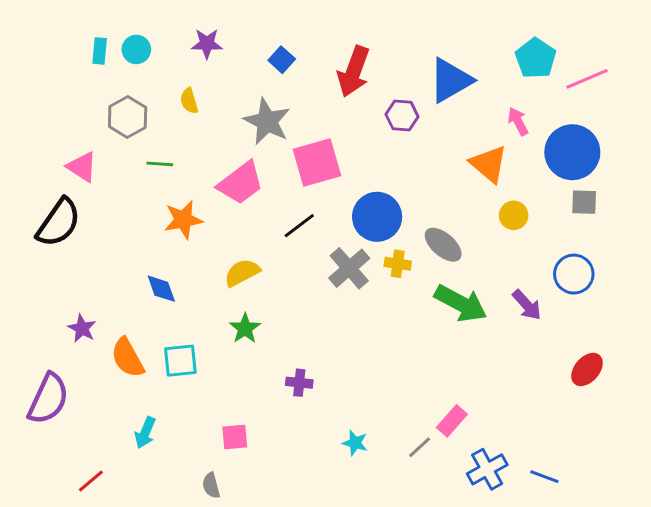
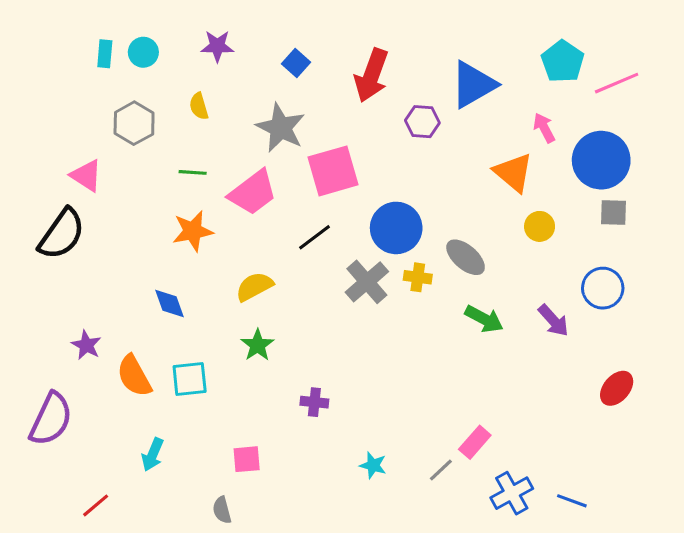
green line: (160, 164) -> (193, 172), moved
green arrow: (461, 303) -> (484, 319), size x0.7

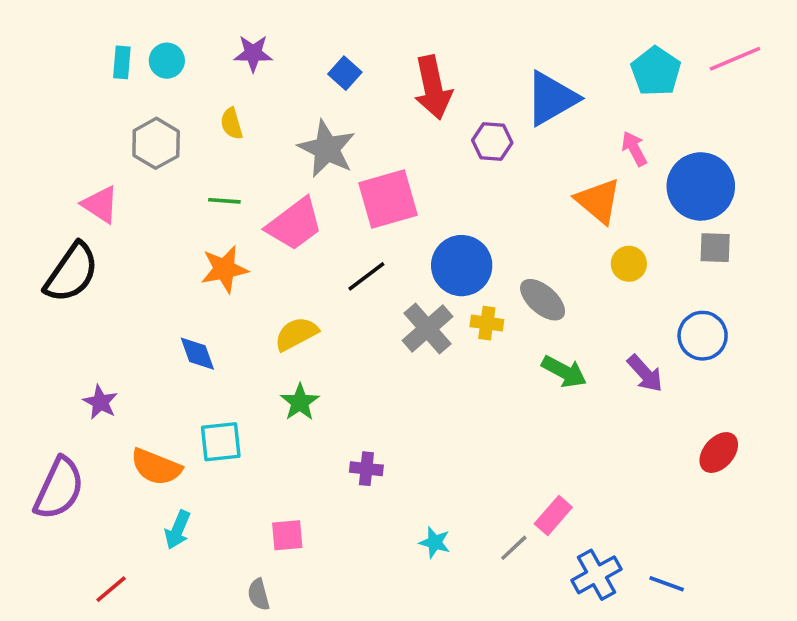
red arrow: (372, 75) -> (433, 88), turned -32
pink line: (617, 83) -> (735, 59), moved
orange semicircle: (134, 376) -> (156, 467), moved, turned -39

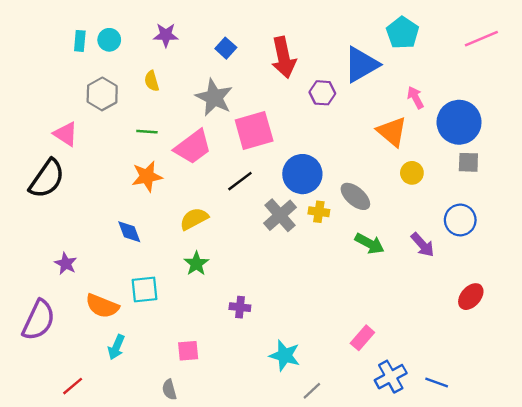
cyan pentagon: (656, 71) -> (403, 33), moved
cyan star: (435, 542) -> (285, 355), size x1.5
gray line: (514, 548) -> (312, 391), moved

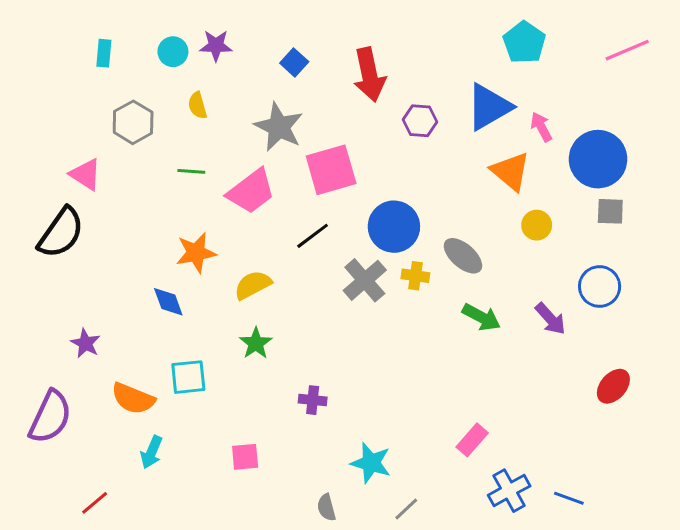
cyan circle: (109, 40) -> (173, 52), moved
blue triangle: (361, 65) -> (489, 107), moved
orange star: (147, 176) -> (196, 253), moved
gray semicircle: (169, 390) -> (326, 507), moved

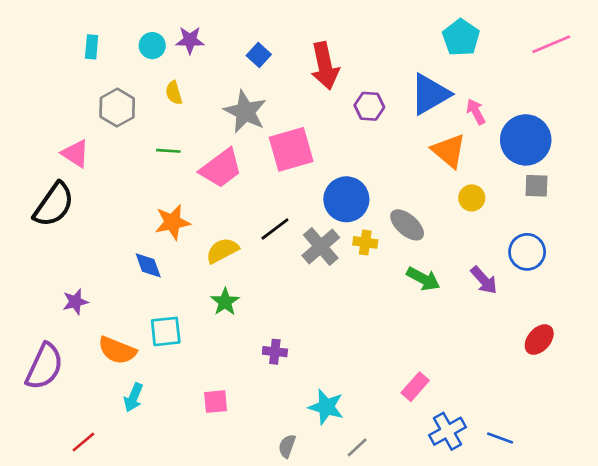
black line: (313, 236) -> (275, 229), moved
purple star: (85, 343) -> (75, 302), turned 30
gray semicircle: (326, 507) -> (287, 446), turned 35

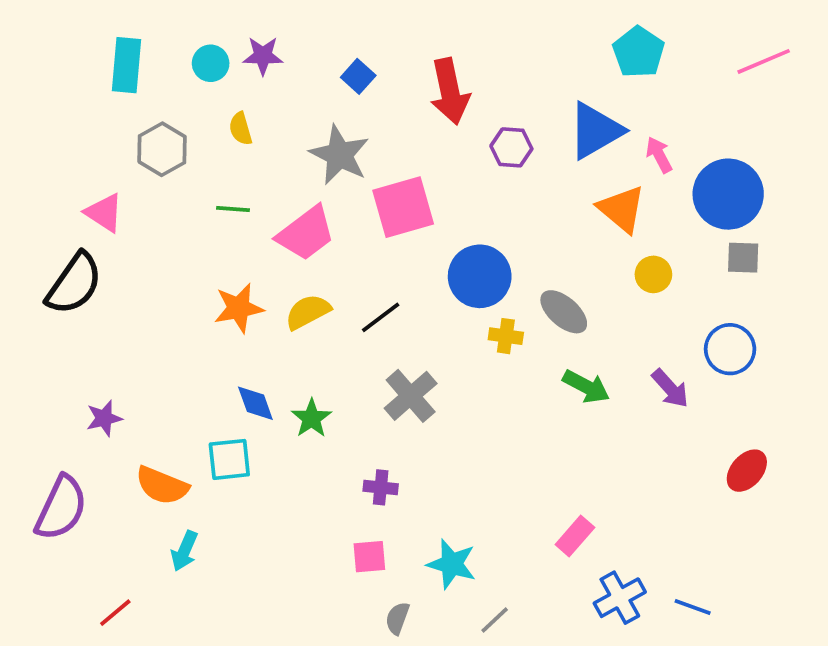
cyan rectangle: (92, 47) -> (127, 65), size x1.6
gray cross: (321, 246) -> (411, 396), moved
yellow semicircle: (222, 251) -> (308, 312), moved
blue diamond: (148, 265) -> (255, 403), moved
pink square: (216, 402) -> (369, 557), moved

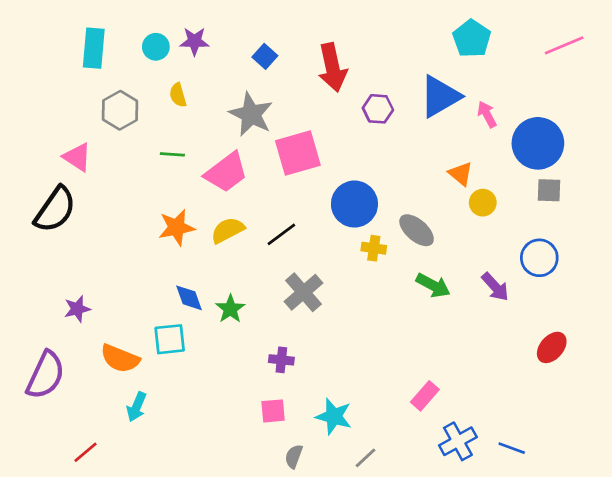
orange triangle: (622, 209) -> (461, 174), moved, size x0.7

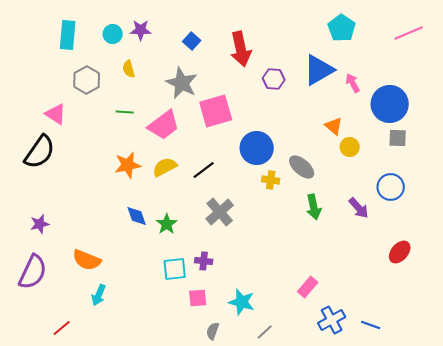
green arrow: (433, 285) -> (314, 207), turned 50
purple star: (77, 309) -> (40, 224), moved
cyan square: (170, 339) -> (175, 269), moved

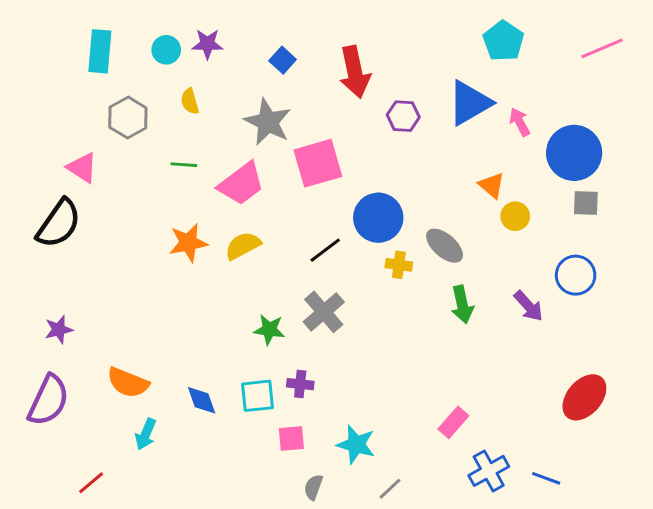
black line: (204, 170) -> (325, 250), moved
blue diamond: (137, 216) -> (202, 400), moved
green star: (167, 224) -> (269, 330), moved, turned -30
red ellipse: (400, 252) -> (584, 397), moved, size x1.4

